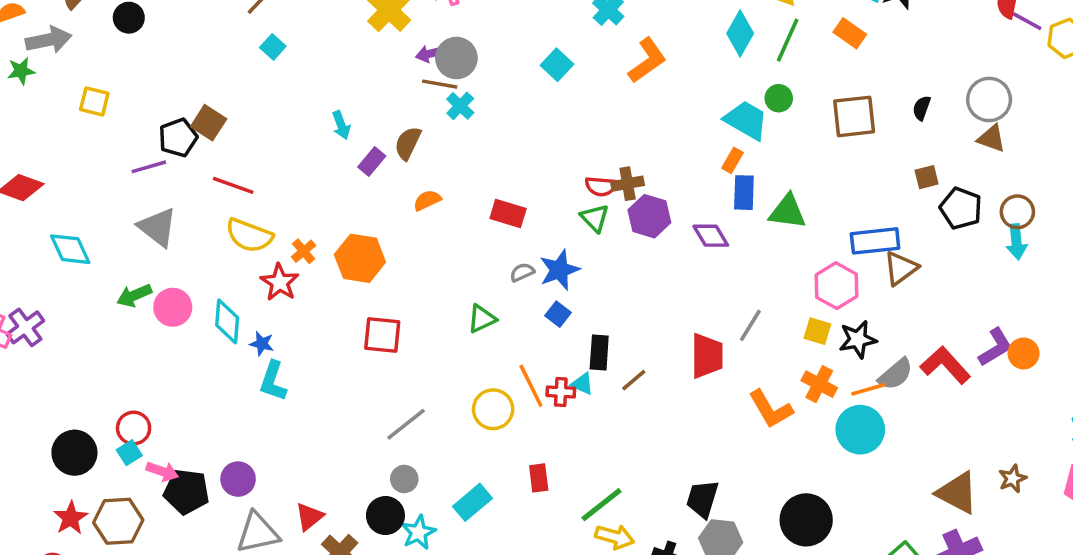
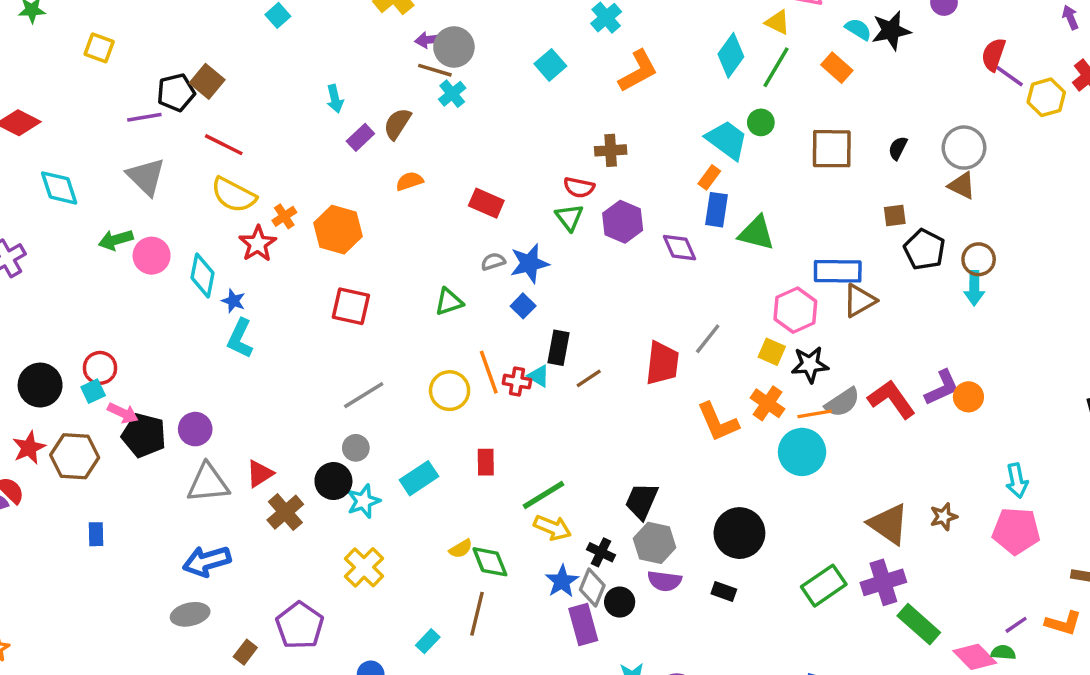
brown cross: (628, 184) -> (611, 150), moved

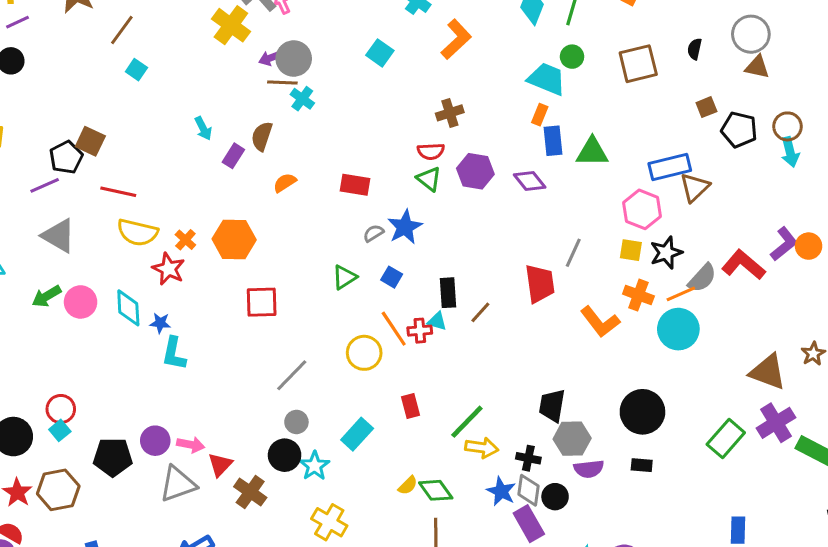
blue square: (523, 306) -> (392, 277), moved
pink arrow: (123, 413) -> (191, 445), moved

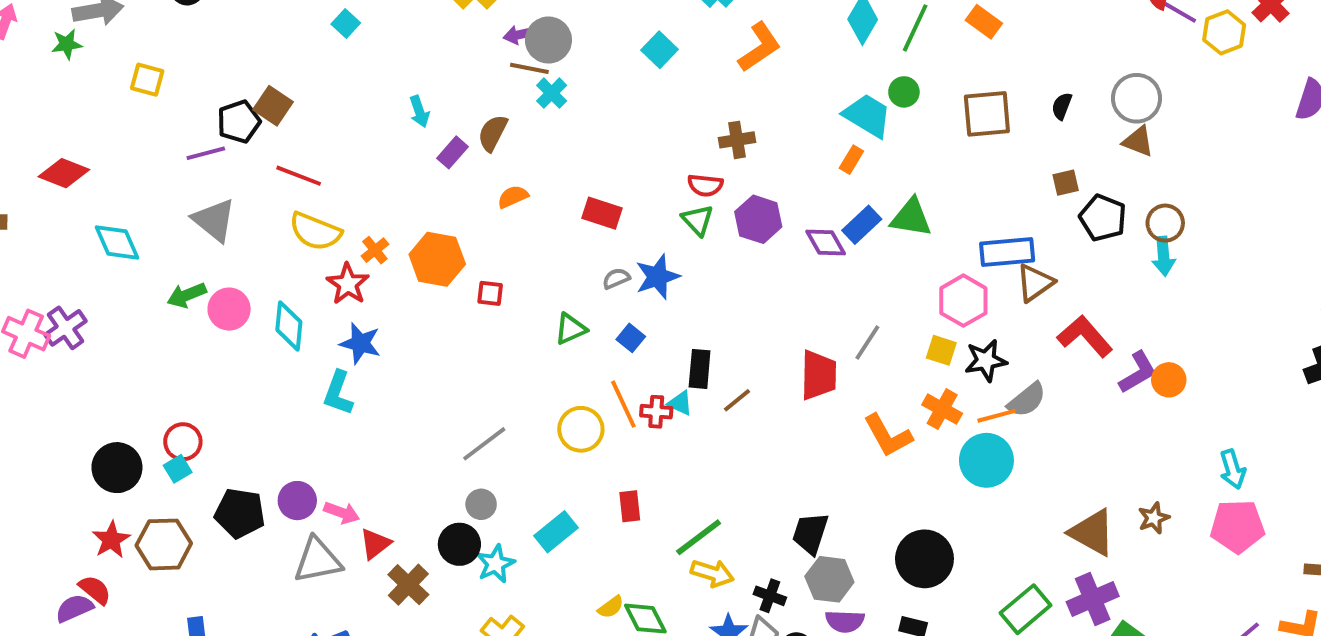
blue rectangle: (553, 141) -> (862, 225), moved, turned 44
red L-shape: (743, 265) -> (1085, 336), moved
red square: (262, 302) -> (490, 293), moved, size x0.6
blue star: (160, 323) -> (360, 343), moved, size x1.5

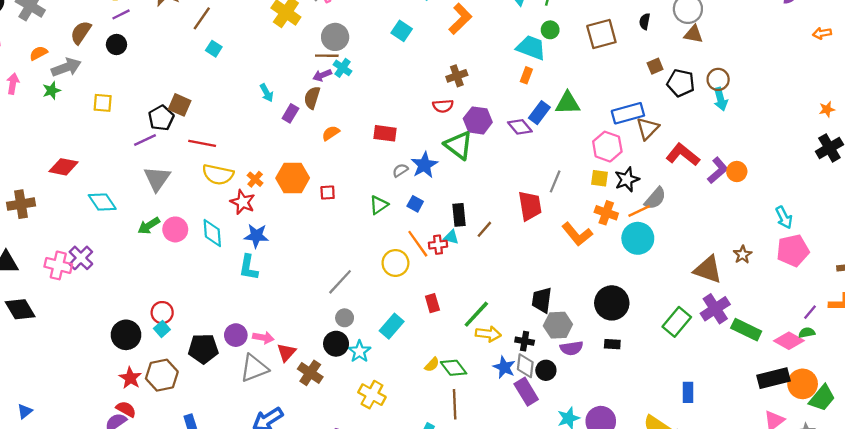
purple arrow: (519, 35) -> (322, 75), moved
gray triangle: (214, 220) -> (157, 179), turned 36
green triangle: (698, 220) -> (458, 145), moved, size x1.5

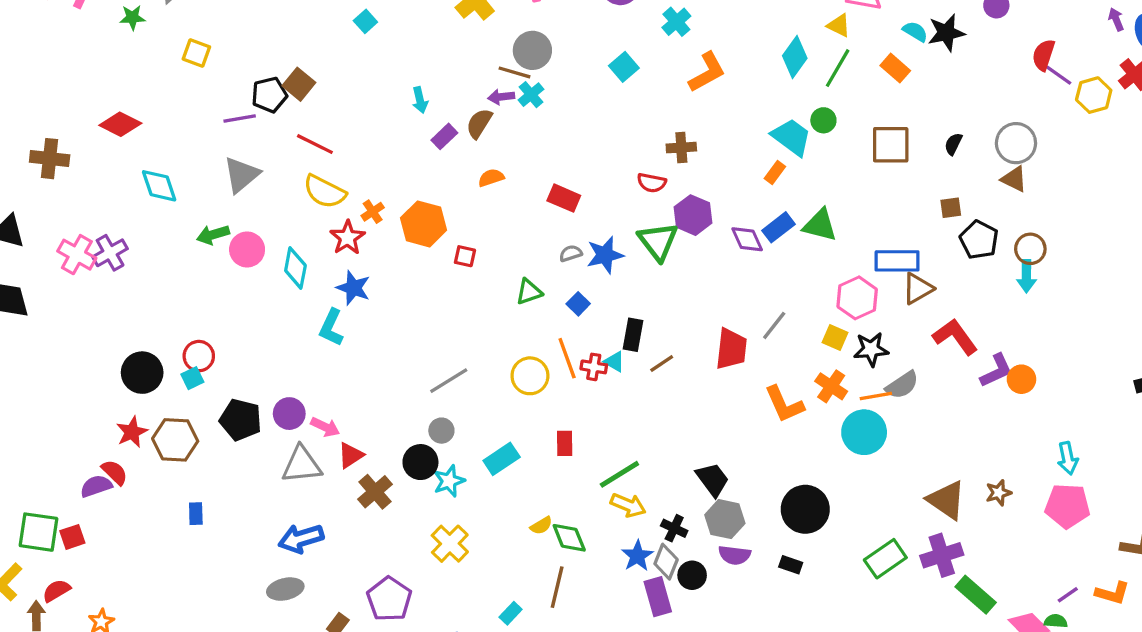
black trapezoid: (542, 300) -> (712, 479), turned 120

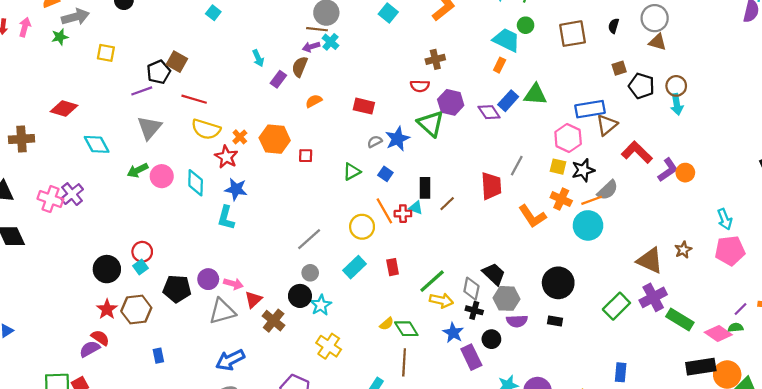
cyan rectangle: (502, 459) -> (355, 267), moved
gray diamond: (666, 562) -> (471, 289), moved

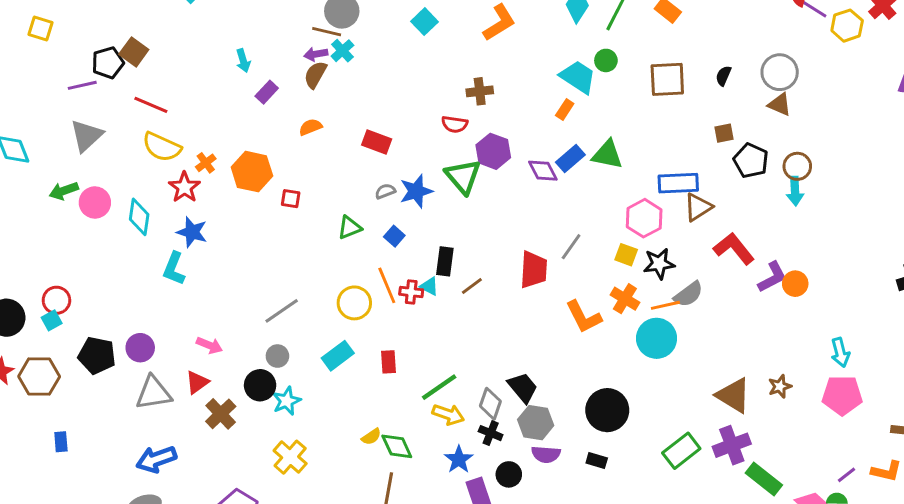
brown semicircle: (300, 67) -> (315, 75), moved
pink arrow: (233, 284) -> (209, 345), moved

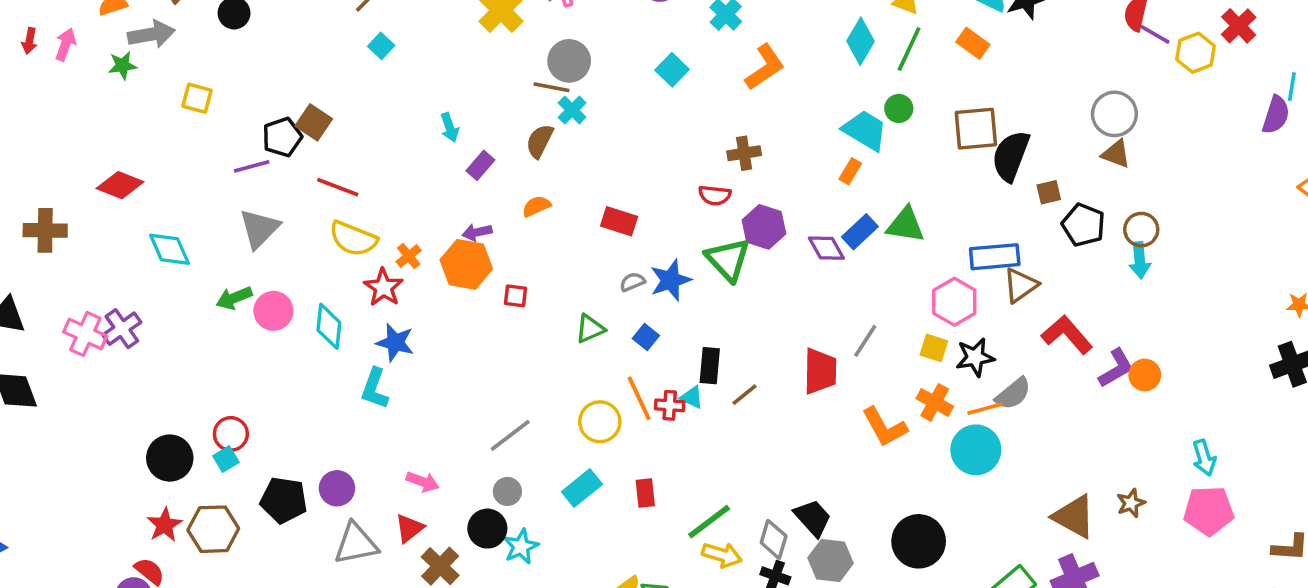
purple arrow: (316, 54) -> (477, 232), moved
black semicircle: (723, 76) -> (1011, 156), moved, size x2.0

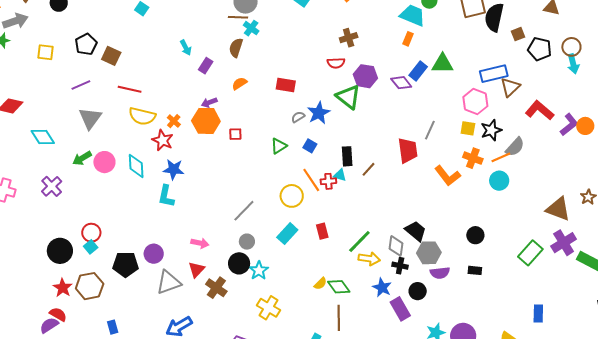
black pentagon: (282, 137) -> (86, 44), moved
purple cross: (122, 329) -> (52, 186), moved
cyan circle: (976, 450) -> (499, 181), size x0.7
black circle: (919, 541) -> (475, 235), size x0.6

